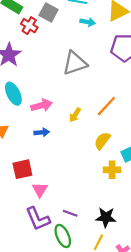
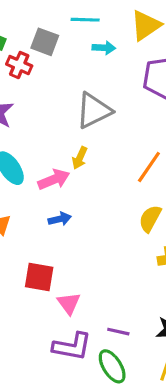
yellow arrow: (75, 115) -> (80, 158), moved
red square: (22, 169) -> (39, 277), turned 30
purple L-shape: (38, 219) -> (72, 346), turned -48

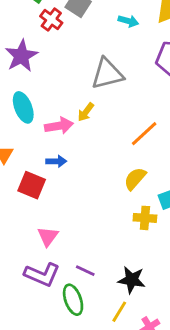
red square: (39, 277) -> (32, 185), moved

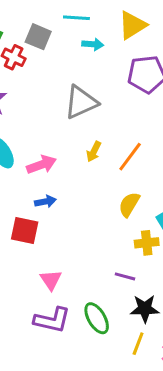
yellow arrow: (86, 112) -> (94, 152), moved
purple line: (85, 271) -> (125, 276), moved
green ellipse: (73, 300) -> (97, 318), moved

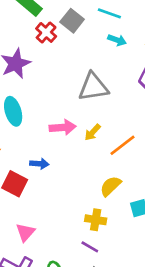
pink arrow: (41, 165) -> (63, 127), moved
yellow cross: (147, 243) -> (96, 220), moved

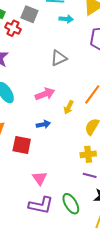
gray triangle: (93, 87) -> (59, 58), size x0.7
yellow arrow: (93, 132) -> (69, 107), moved
blue arrow: (39, 164) -> (43, 124), moved

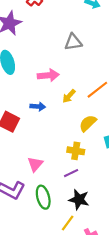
purple line: (90, 175) -> (71, 173), turned -56
pink triangle: (40, 178) -> (35, 164), moved

